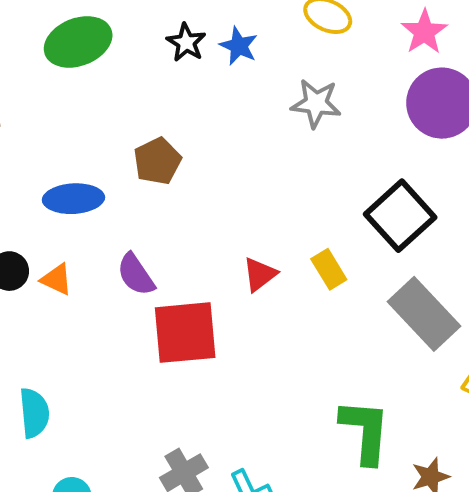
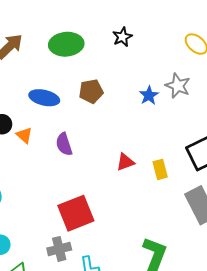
green ellipse: (78, 42) -> (66, 44), moved
blue star: (239, 46) -> (149, 95), moved
red square: (185, 333) -> (76, 213), moved, turned -33

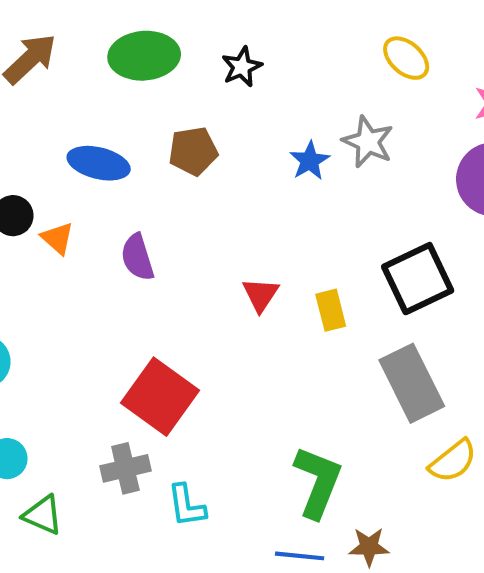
black star: (122, 37) -> (242, 67), moved
red triangle: (125, 162) -> (261, 295), turned -36
red square: (76, 213) -> (160, 397), turned -33

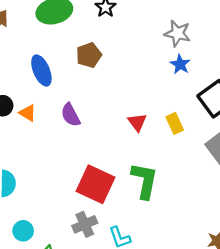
blue star: (310, 161) -> (180, 64), moved
blue ellipse: (99, 163) -> (41, 70), turned 64
green L-shape: (318, 482) -> (145, 181), moved

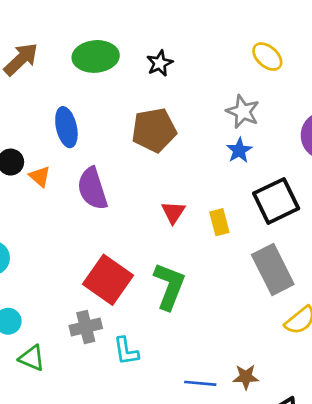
brown pentagon: (89, 55) -> (154, 130), moved, size x1.4
purple semicircle: (71, 115) -> (92, 189), size x1.4

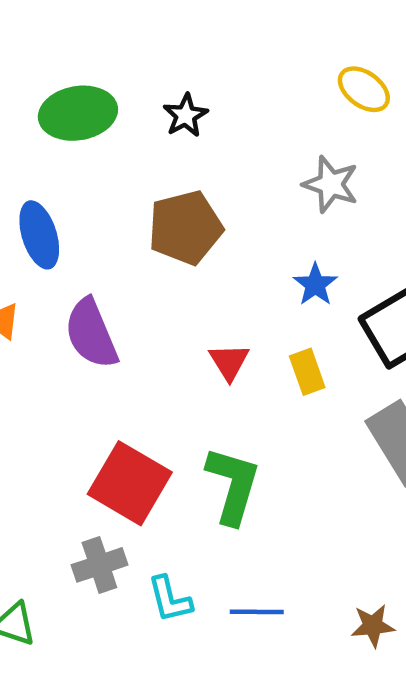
blue star: (239, 150) -> (315, 285), moved
blue line: (200, 383) -> (257, 612), moved

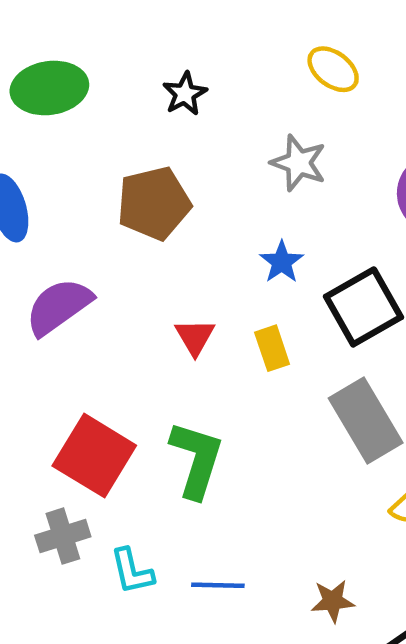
black star: (186, 115) -> (185, 94), moved
purple semicircle: (91, 334) -> (59, 307), turned 76

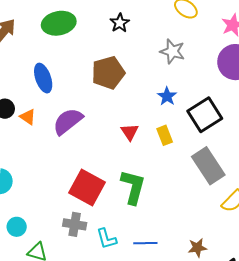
gray cross: (63, 536) -> (75, 224), turned 30

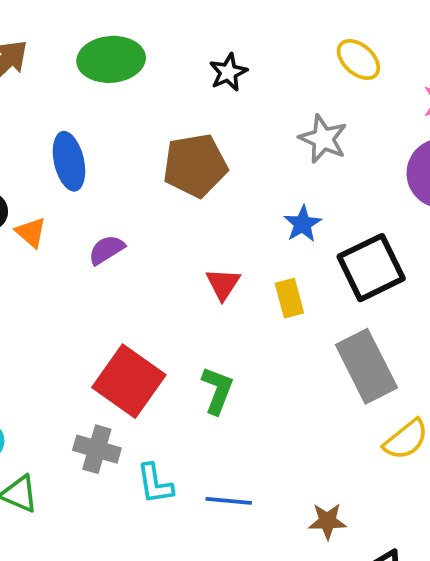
purple semicircle: (68, 121) -> (107, 250), size x0.6
green L-shape: (133, 187) -> (217, 390), size x0.7

